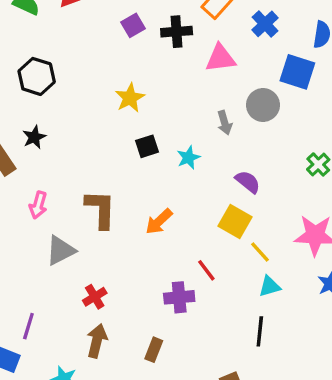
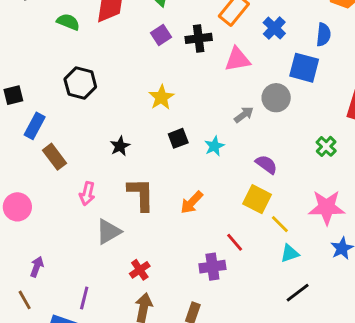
gray arrow: (225, 123) -> (244, 115), turned -108
black star: (34, 137) -> (120, 146), moved
black line: (260, 331) -> (298, 293), moved, turned 50

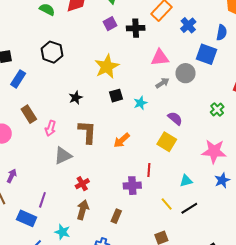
pink triangle: (237, 59) -> (160, 58), moved
yellow star: (161, 97) -> (107, 66), size x1.4
brown rectangle: (54, 157) -> (29, 114), moved
yellow line: (280, 224) -> (167, 204), moved
red line: (235, 242) -> (149, 170), turned 40

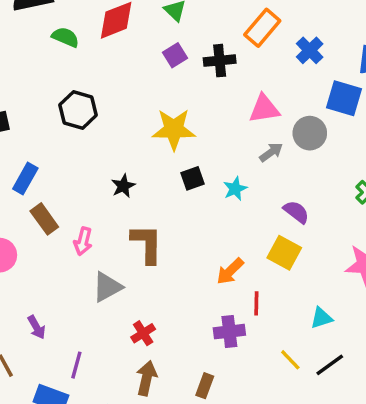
yellow star: (107, 66) -> (174, 129), turned 30
blue rectangle: (18, 79) -> (25, 179), moved
orange arrow: (122, 140) -> (230, 271), moved
purple arrow: (12, 176) -> (37, 327), moved, turned 128

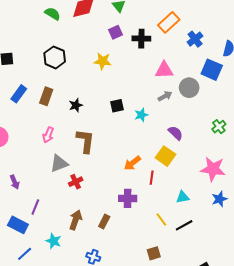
yellow star: (174, 129) -> (103, 61), moved, size x0.7
brown rectangle: (44, 219) -> (46, 96), moved, turned 48
red line: (256, 303) -> (152, 178), moved
red cross: (143, 333) -> (76, 182), moved
brown rectangle: (205, 386) -> (104, 221), moved

